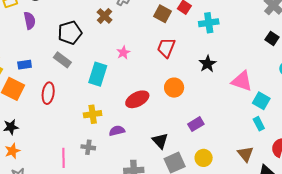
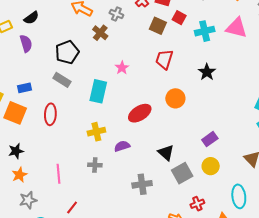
pink triangle: (242, 81) -> (236, 28), moved
purple rectangle: (196, 124) -> (210, 139), moved
pink line: (63, 158) -> (59, 174), moved

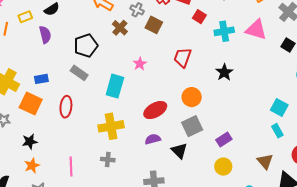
brown square: (158, 26) -> (154, 25), moved
yellow cross: (96, 132) -> (111, 126), size x1.4
purple semicircle: (122, 146) -> (153, 139), moved
gray square: (182, 173) -> (192, 126), moved

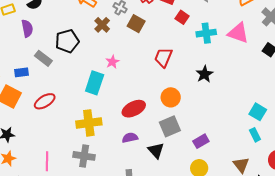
pink star: (140, 64) -> (112, 62), moved
gray rectangle: (79, 73) -> (43, 58), moved
red ellipse: (66, 107) -> (45, 101), turned 50
gray cross: (108, 160) -> (84, 156), size x1.5

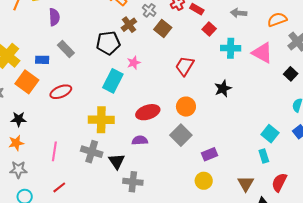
black pentagon: (67, 41) -> (108, 43), moved
gray square: (170, 126) -> (181, 135), turned -30
black triangle: (156, 150) -> (117, 161), moved

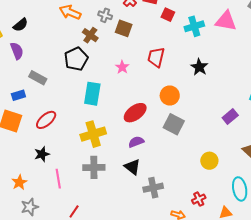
pink star: (134, 63) -> (122, 67), moved
black star: (19, 119) -> (42, 154), moved
purple rectangle: (209, 154) -> (230, 117), moved
black triangle: (117, 161) -> (132, 167), moved
gray cross: (133, 182) -> (153, 188), moved

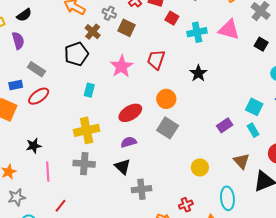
pink star: (122, 67) -> (122, 66), size x1.6
cyan rectangle: (92, 94) -> (89, 90), size x0.6
red ellipse: (46, 120) -> (39, 96), moved

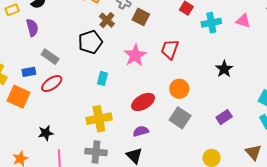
pink triangle: (229, 30) -> (243, 21), size x0.7
black star: (198, 73) -> (224, 69), moved
purple rectangle: (225, 125) -> (224, 117), moved

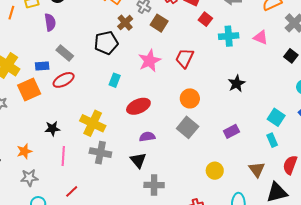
orange square: (18, 97) -> (29, 89), turned 35
red ellipse: (143, 102) -> (138, 106), moved
yellow cross: (99, 119) -> (93, 123), moved, turned 30

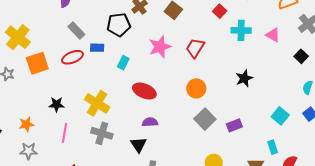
blue rectangle: (42, 66) -> (97, 48), moved
red ellipse: (138, 106) -> (144, 91), turned 40
gray square: (188, 127) -> (205, 119), moved
cyan rectangle: (272, 140) -> (273, 147), moved

